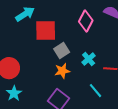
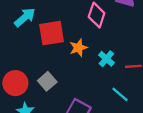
gray square: (62, 50) -> (47, 81), moved
orange star: (62, 71) -> (78, 48), moved

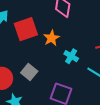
cyan cross: (106, 59) -> (71, 56), moved

